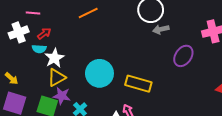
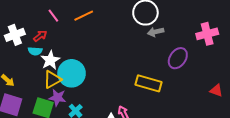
pink line: (33, 13) -> (53, 16), moved, turned 48
cyan circle: (99, 73) -> (72, 73), moved
yellow rectangle: (138, 84) -> (148, 83), moved

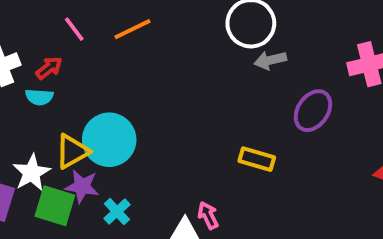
white star: (50, 60) -> (32, 173), moved
yellow rectangle: (148, 83) -> (257, 159), size x0.7

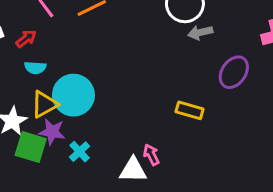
cyan semicircle: (39, 97) -> (35, 68), moved

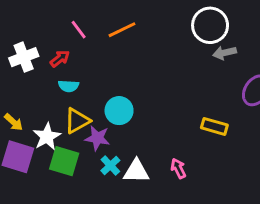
cyan circle: (73, 95) -> (119, 111), moved, size x0.7
purple star: (52, 132) -> (97, 138), moved
white triangle: (133, 170) -> (136, 171), moved

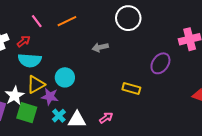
gray arrow: (225, 53) -> (100, 47), moved
cyan semicircle: (68, 86) -> (30, 60), size x1.6
pink arrow: (178, 168) -> (106, 118), turned 80

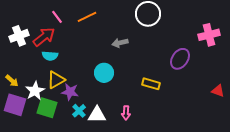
red arrow: (24, 41) -> (44, 37), size x1.6
cyan semicircle: (30, 60) -> (50, 56), size x0.7
cyan circle: (65, 77) -> (104, 73), moved
pink arrow: (106, 118) -> (126, 113), turned 128

